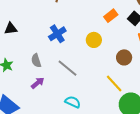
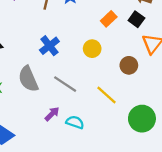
gray semicircle: (36, 61) -> (28, 79), size x1.6
purple arrow: (38, 83) -> (52, 114), moved
yellow line: (114, 84) -> (107, 95), moved

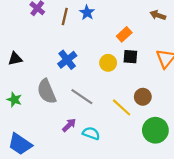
black square: (136, 19) -> (130, 57), moved, turned -32
brown circle: (129, 65) -> (143, 97), moved

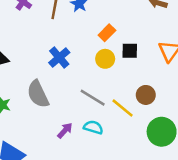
orange rectangle: (124, 34) -> (107, 33), moved
gray line: (82, 97) -> (93, 98), moved
cyan semicircle: (91, 133) -> (93, 127), moved

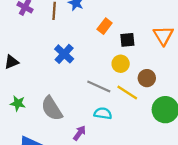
yellow circle: (105, 59) -> (121, 64), moved
gray semicircle: (38, 94) -> (52, 109), moved
purple arrow: (65, 131) -> (79, 133), moved

